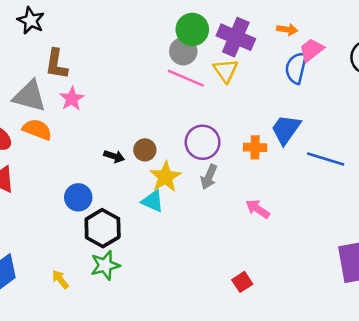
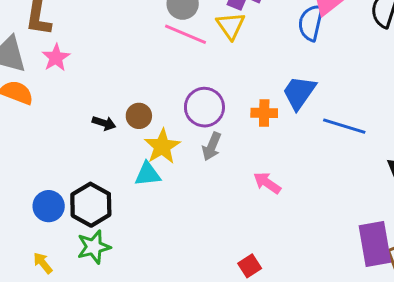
blue circle: (78, 197) -> (49, 206), moved
cyan triangle: (153, 201) -> (148, 174), turned -30

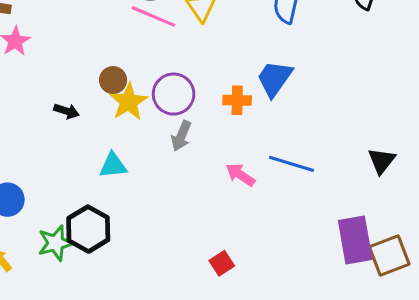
brown circle: (139, 116) -> (113, 80), moved
blue line: (344, 126) -> (292, 164), moved
yellow star: (162, 146) -> (129, 102), moved
black hexagon: (91, 205) -> (88, 229), moved

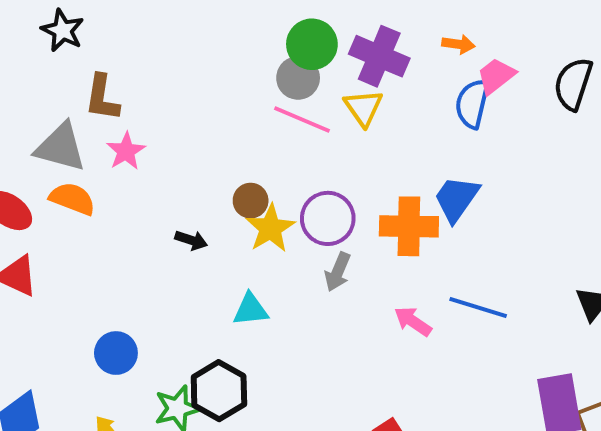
orange cross: (237, 100) -> (409, 226), size x1.6

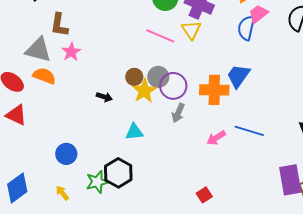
gray circle: (298, 78) -> (158, 77), moved
pink arrow: (413, 321) -> (216, 138), turned -66

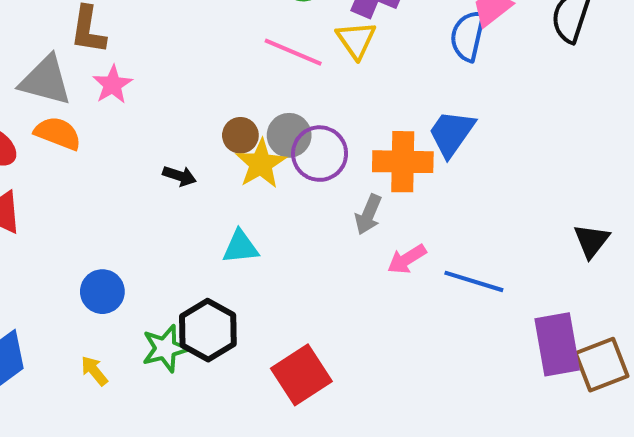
gray arrow: (178, 113) -> (368, 214), moved
blue line: (249, 131) -> (474, 281), moved
red square: (204, 195) -> (301, 375), moved, size x1.8

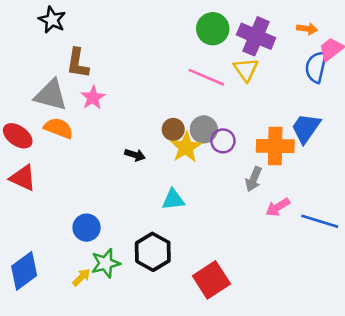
purple circle: (320, 154) -> (223, 141), size x0.7
green star: (165, 348) -> (106, 263), moved
yellow arrow: (94, 371) -> (81, 277), turned 84

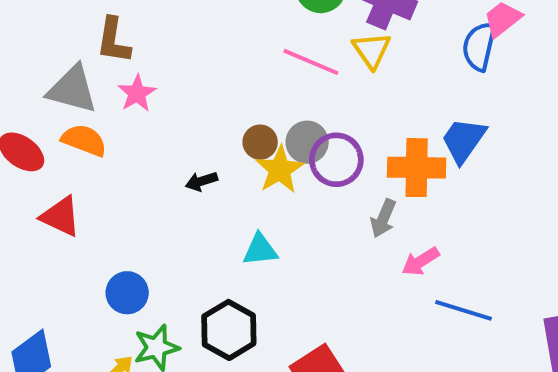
purple circle: (223, 141) -> (336, 160), size x1.4
black arrow: (135, 155) -> (201, 181), turned 144
red triangle: (23, 178) -> (61, 216), moved
blue line: (320, 221) -> (464, 310), moved

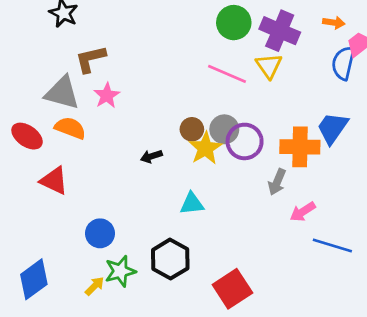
brown L-shape: (113, 40) -> (91, 59), turned 68

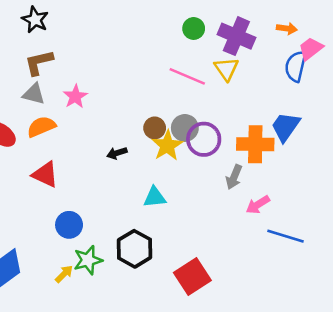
green circle: (234, 23) -> (194, 28), size x0.7
brown L-shape: (91, 59) -> (39, 62), moved
gray triangle: (62, 93) -> (34, 94), size x0.7
orange semicircle: (70, 128) -> (41, 127), turned -44
red triangle: (54, 181) -> (45, 175), moved

